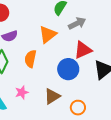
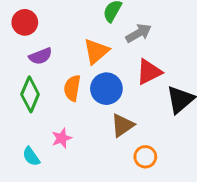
blue circle: (68, 69) -> (106, 89), moved
brown triangle: (52, 96) -> (122, 125), moved

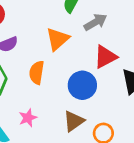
blue circle: (106, 89) -> (82, 85), moved
brown triangle: (122, 125) -> (74, 121), moved

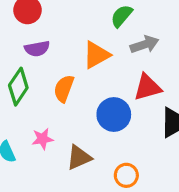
brown triangle: (74, 121) -> (79, 157), moved

